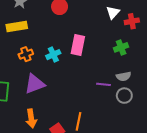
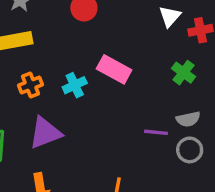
pink rectangle: (78, 45) -> (114, 69), turned -72
green cross: (121, 47) -> (184, 73), turned -32

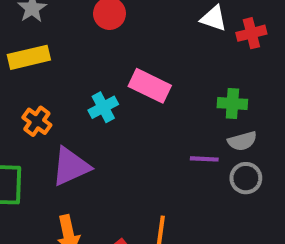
white triangle: (170, 16) -> (214, 18), turned -50
green cross: (184, 73) -> (232, 104), moved, turned -30
orange cross: (30, 85) -> (37, 121), moved, turned -30

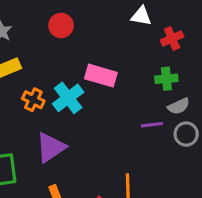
red cross: (251, 33) -> (172, 38), moved
cyan cross: (103, 107) -> (68, 98), size x1.4
orange cross: (37, 121) -> (33, 100), moved

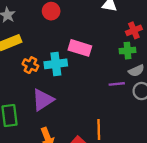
red cross: (172, 38) -> (134, 30), moved
cyan cross: (68, 98) -> (56, 64), turned 30

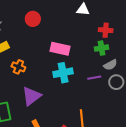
red cross: (134, 30) -> (106, 30), turned 32
cyan cross: (56, 64) -> (63, 73), moved

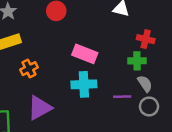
gray semicircle: (110, 65) -> (145, 84), turned -104
orange cross: (18, 67) -> (29, 69), turned 32

